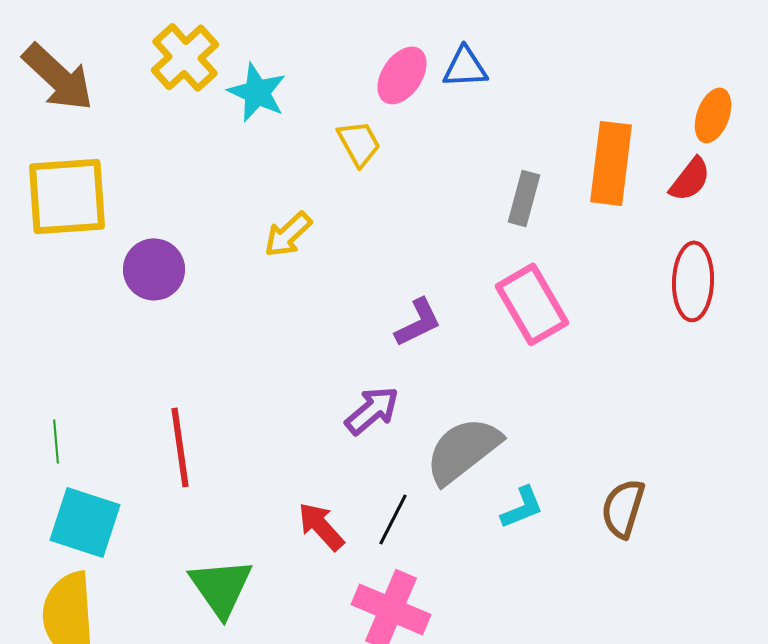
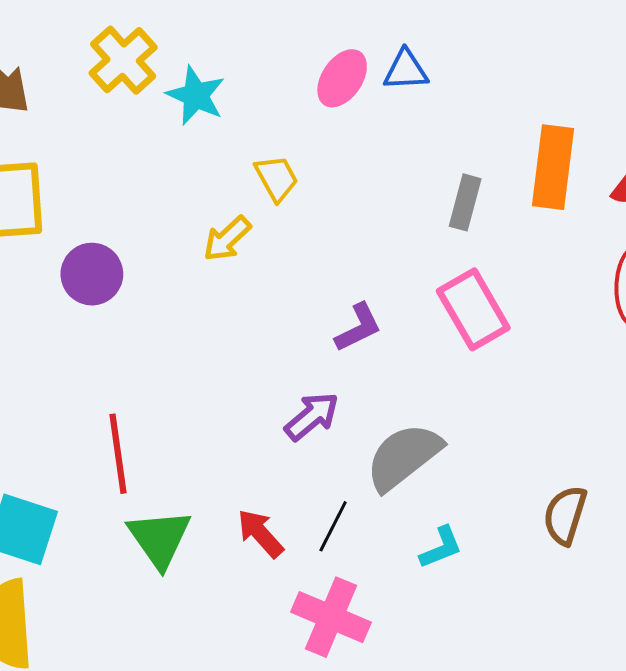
yellow trapezoid: (359, 143) -> (277, 178), moved
cyan L-shape: (522, 507) -> (441, 547), moved
green triangle: (221, 587) -> (159, 538), moved

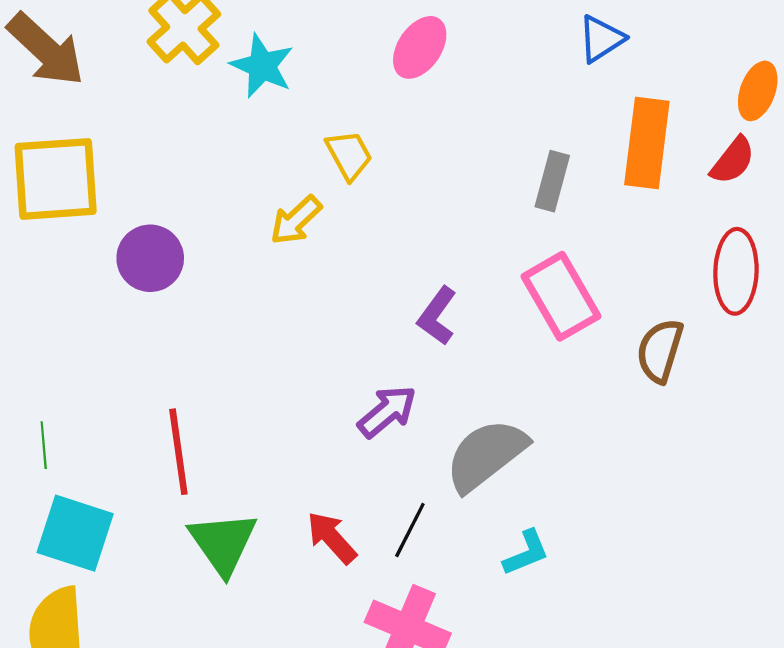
blue triangle: (406, 70) -> (601, 39), moved, turned -30
purple L-shape: (358, 328) -> (437, 316), turned 152
brown semicircle: (565, 515) -> (660, 351), moved

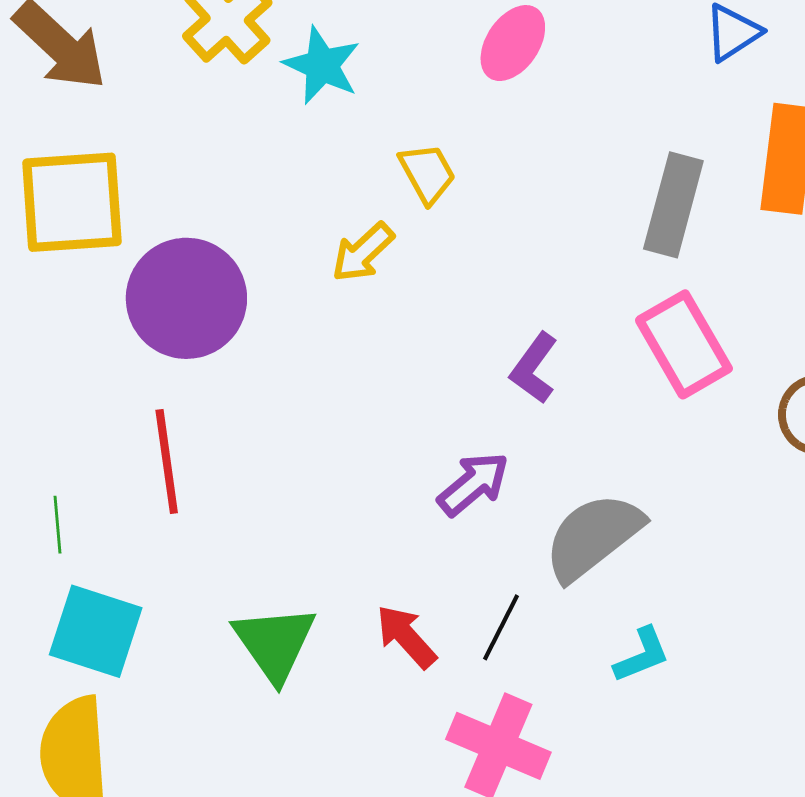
gray rectangle: (552, 181) -> (673, 205), size x1.4
purple circle: (150, 258) -> (186, 298), size x1.5
red line: (178, 452) -> (167, 462), moved

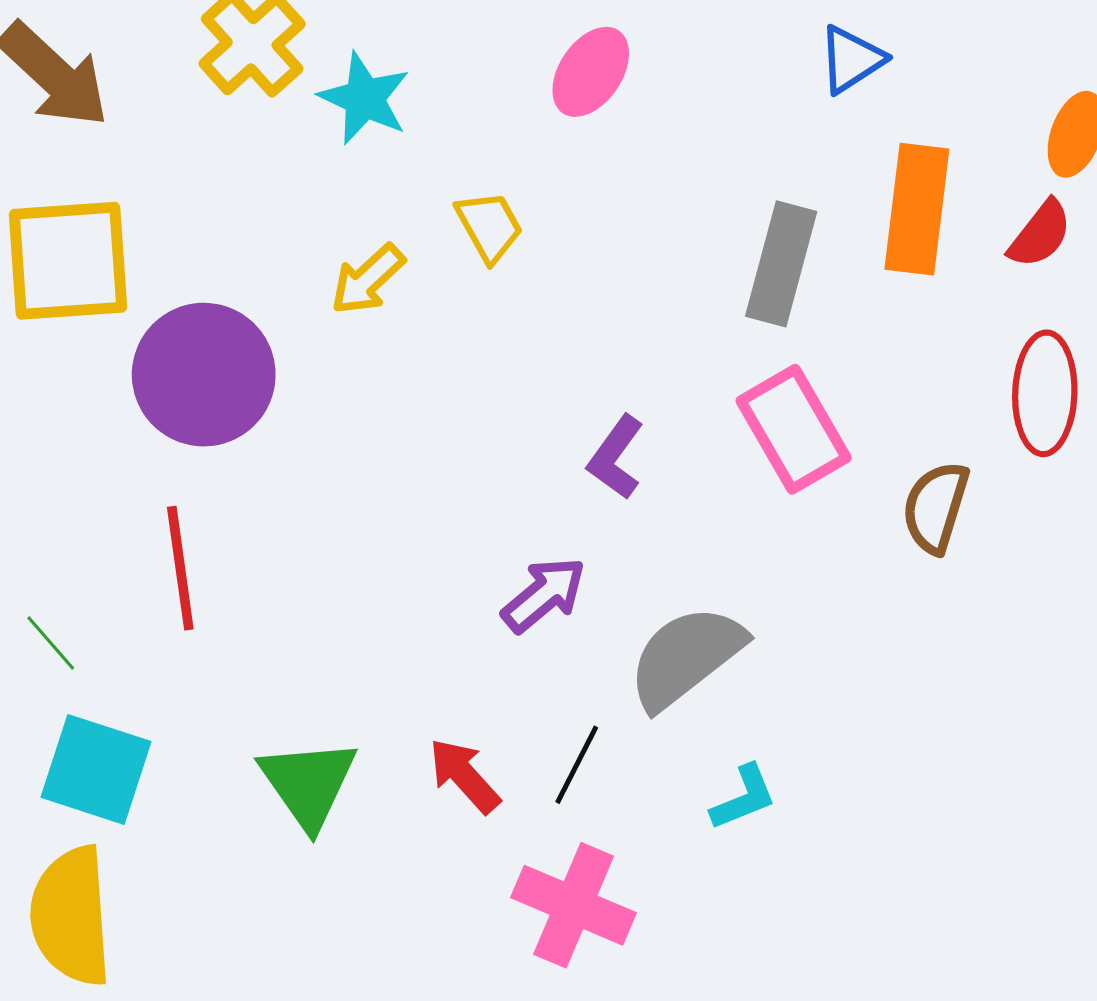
yellow arrow: (363, 252) -> (368, 279), moved
green line: (57, 525) -> (51, 643), turned -36

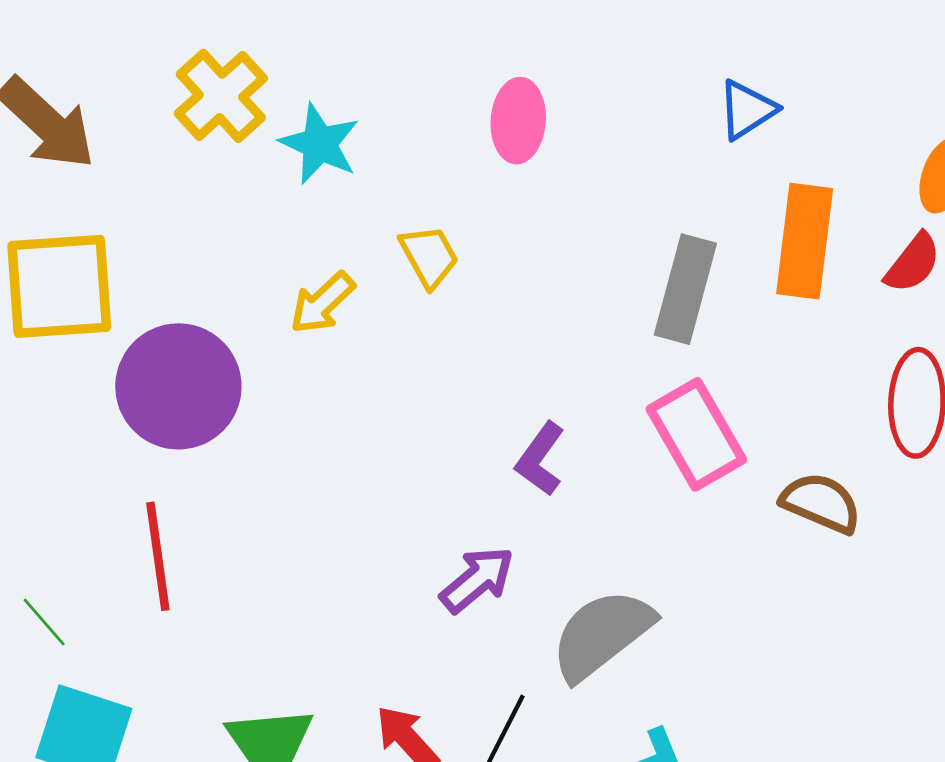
pink ellipse: (591, 72) -> (518, 121), turned -30
brown semicircle: (936, 507) -> (821, 503), turned 96

